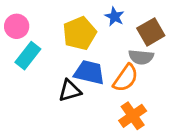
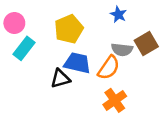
blue star: (114, 17) -> (118, 15), moved
brown square: (151, 32) -> (146, 44), moved

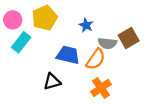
blue star: (118, 15) -> (86, 25), moved
yellow pentagon: (69, 29) -> (45, 18), moved
black triangle: (60, 79) -> (52, 82), moved

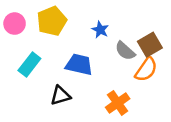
cyan rectangle: (21, 42) -> (29, 65), moved
gray semicircle: (107, 43) -> (125, 51), turned 36
orange semicircle: (96, 59) -> (146, 69), moved

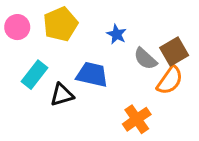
black triangle: (60, 96) -> (62, 95), moved

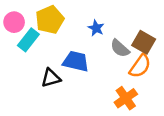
brown square: (174, 52) -> (144, 42), turned -30
cyan rectangle: (35, 75) -> (28, 40), moved
orange cross: (137, 119) -> (126, 98), moved

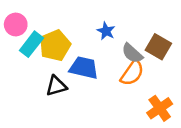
yellow pentagon: (50, 20) -> (55, 45), moved
orange semicircle: (140, 66) -> (132, 73), moved
orange cross: (126, 98) -> (160, 108), moved

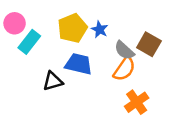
yellow pentagon: (55, 45) -> (72, 28), moved
orange cross: (160, 108) -> (137, 102), moved

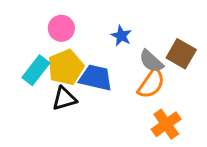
pink circle: (15, 23) -> (61, 28), moved
yellow pentagon: (72, 28) -> (66, 67), moved
cyan rectangle: (29, 42) -> (36, 70), moved

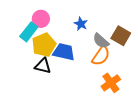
cyan rectangle: (36, 70) -> (29, 32), moved
black triangle: (64, 99) -> (43, 66), turned 30

